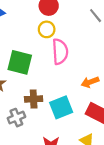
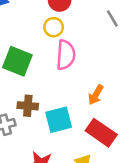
orange arrow: (90, 82) -> (96, 95), turned -48

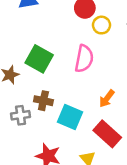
yellow circle: (54, 27) -> (101, 25), moved
cyan square: (59, 120) -> (70, 117), turned 30

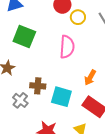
green square: (39, 59) -> (24, 36), moved
gray cross: (21, 115) -> (20, 100), turned -35

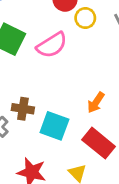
pink semicircle: (67, 47) -> (52, 45), moved, turned 50

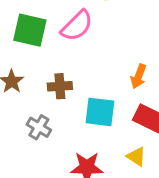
brown cross: (23, 109) -> (60, 86), moved

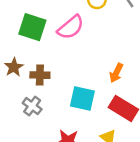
brown cross: (60, 86) -> (40, 75), moved

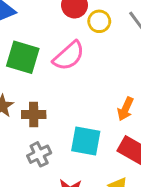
gray cross: (32, 106) -> (39, 154), moved, turned 30

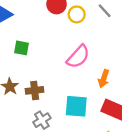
pink semicircle: (69, 56) -> (78, 57), moved
green square: (23, 57) -> (22, 48), size x0.6

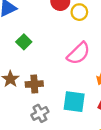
green square: (22, 48) -> (24, 42), turned 32

